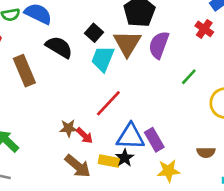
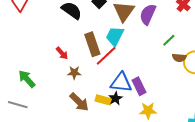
cyan trapezoid: (103, 59) -> (115, 36), moved
brown rectangle: (24, 71) -> (92, 44), moved
red arrow: (84, 136) -> (62, 53), moved
brown semicircle: (206, 152) -> (179, 58), moved

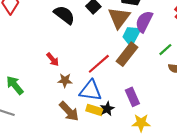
cyan trapezoid: (115, 36) -> (131, 36), moved
brown rectangle: (92, 44) -> (127, 54), moved, turned 55
blue triangle: (121, 83) -> (91, 91), moved

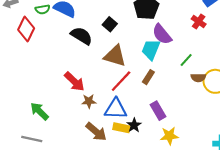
brown triangle: (119, 18) -> (115, 56), moved, turned -45
purple semicircle: (144, 22) -> (162, 34), turned -60
brown rectangle: (127, 54) -> (148, 77), moved, size x0.6
red arrow: (53, 59) -> (74, 82), size x1.5

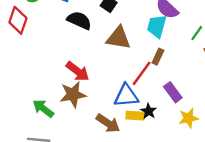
red line: (121, 81) -> (142, 73), moved
brown star: (89, 101) -> (73, 94), moved, size x1.6

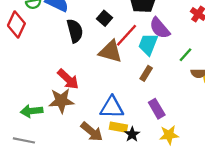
black semicircle: (79, 20) -> (75, 31), turned 45
red line: (142, 73) -> (126, 35), moved
green arrow: (43, 108) -> (32, 111), turned -50
black star: (149, 111) -> (132, 134), moved

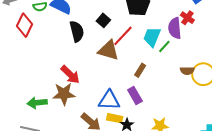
purple semicircle: (160, 28) -> (175, 28), moved, turned 35
cyan trapezoid: (148, 44) -> (152, 37), moved
green line: (186, 55) -> (164, 46), moved
purple rectangle: (157, 109) -> (135, 95), moved

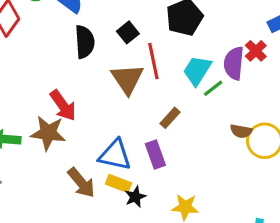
red line: (123, 36) -> (153, 61), turned -65
brown triangle: (108, 50) -> (127, 79), turned 30

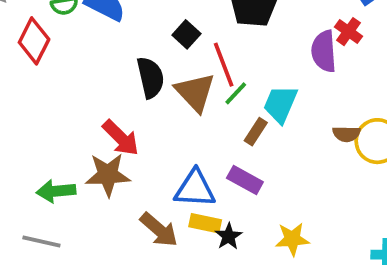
black semicircle: (85, 42) -> (150, 77), moved
cyan trapezoid: (197, 70) -> (280, 104), moved
green line: (213, 88) -> (236, 93), moved
purple rectangle: (155, 155) -> (245, 180), turned -32

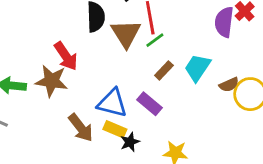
cyan trapezoid: (280, 104) -> (197, 68), moved
brown semicircle: (346, 134) -> (229, 85), turned -36

